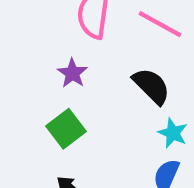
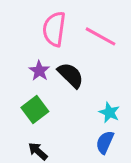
black semicircle: (151, 86) -> (71, 75), moved

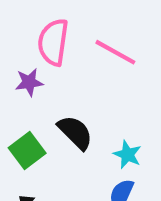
purple star: (39, 71) -> (29, 82), moved, turned 30
black semicircle: (71, 75) -> (75, 132), moved

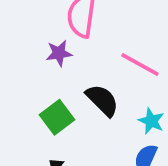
pink line: (115, 52) -> (140, 64), moved

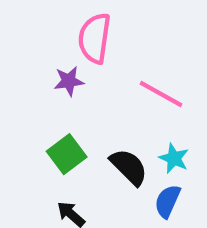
black semicircle: (102, 100) -> (129, 167), moved

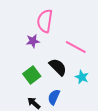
black semicircle: (129, 167) -> (58, 67), moved
blue semicircle: (167, 201) -> (54, 97), moved

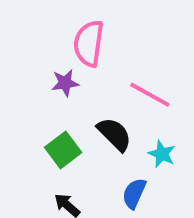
blue semicircle: (54, 97) -> (134, 193), moved

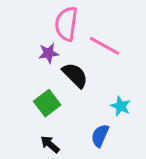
pink line: (150, 95) -> (104, 46), moved
black semicircle: (114, 134) -> (75, 75), moved

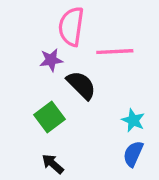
pink line: (104, 46) -> (115, 52), turned -32
blue semicircle: (100, 136) -> (133, 154), moved

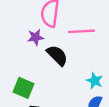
green square: (49, 117) -> (24, 88), moved, turned -30

